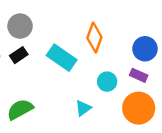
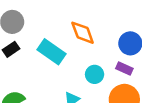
orange diamond: (94, 37) -> (83, 33), turned -40

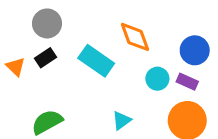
cyan circle: (95, 74) -> (157, 79), moved

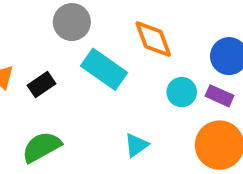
gray circle: (47, 23) -> (72, 22), moved
black rectangle: (46, 58) -> (42, 85), moved

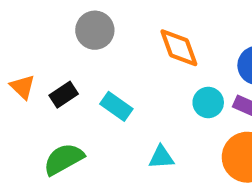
cyan rectangle: (104, 69) -> (116, 106), moved, size x0.7
cyan triangle: (136, 145) -> (161, 157), turned 32

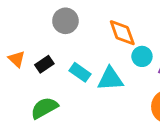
cyan circle: (208, 102) -> (142, 56), moved
cyan triangle: (161, 157) -> (110, 79), moved, size x1.5

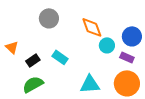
black rectangle: (44, 64) -> (33, 60), moved
cyan triangle: (110, 79) -> (90, 84), moved

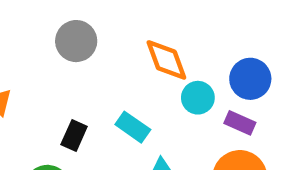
cyan rectangle: (60, 57) -> (133, 127), moved
black rectangle: (33, 60) -> (74, 135), moved, turned -32

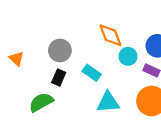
gray circle: (76, 41) -> (60, 50), moved

